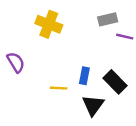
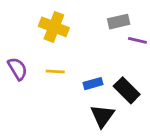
blue rectangle: (84, 76) -> (93, 84), turned 63
yellow line: (59, 88) -> (55, 71), moved

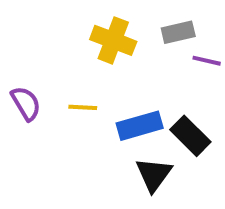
yellow cross: (54, 27) -> (113, 40), moved
blue rectangle: (93, 84) -> (140, 126), size x1.5

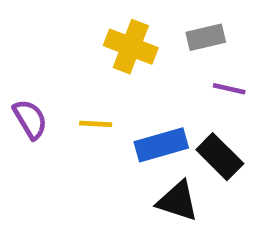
purple line: (207, 61) -> (229, 89), moved
black triangle: (154, 174) -> (178, 201), turned -48

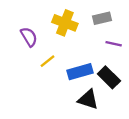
purple semicircle: (30, 119) -> (29, 37), moved
yellow line: (96, 124) -> (48, 61), turned -42

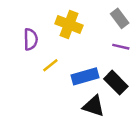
gray rectangle: (102, 18) -> (120, 18), moved, turned 66
purple semicircle: (29, 37) -> (31, 39), turned 30

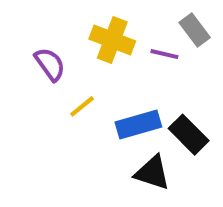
purple semicircle: (31, 39) -> (50, 64), turned -35
purple line: (121, 47) -> (164, 54), moved

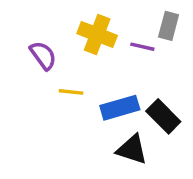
gray rectangle: (195, 30) -> (169, 26), turned 52
yellow line: (82, 106) -> (71, 92), turned 45

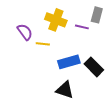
yellow line: (71, 92) -> (43, 44), moved
black triangle: (132, 149) -> (65, 90), moved

